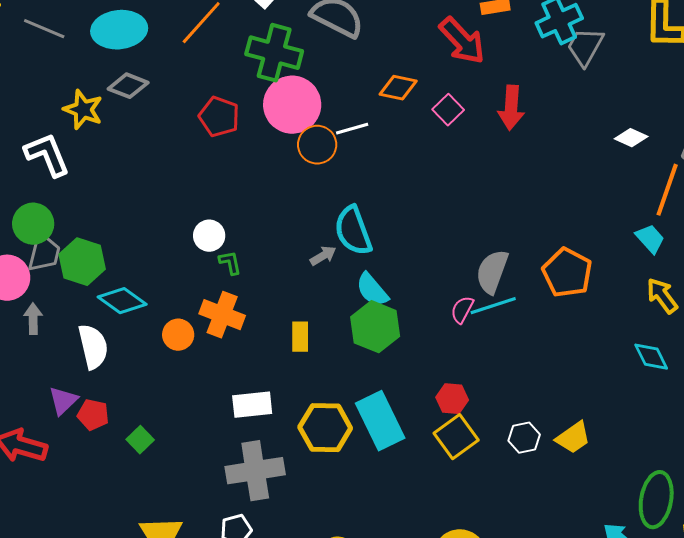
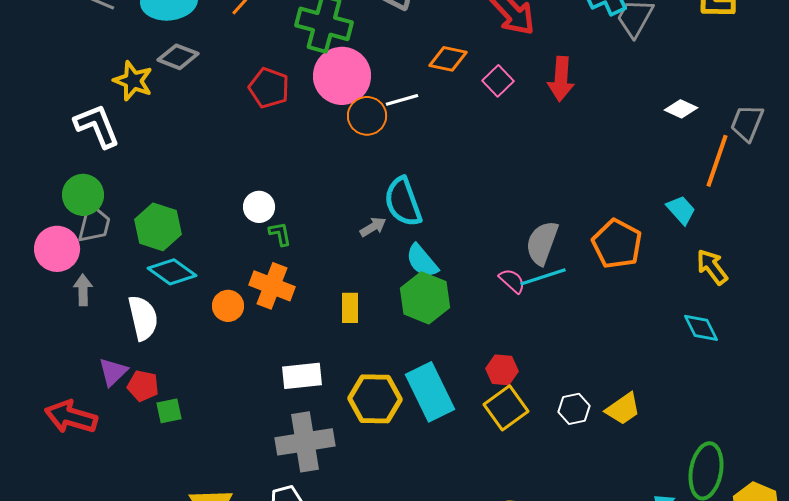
cyan trapezoid: (650, 239) -> (681, 210), moved
green hexagon: (82, 262) -> (158, 227), moved
pink semicircle: (462, 310) -> (512, 281), turned 104
green square: (140, 440) -> (169, 411), moved, turned 32

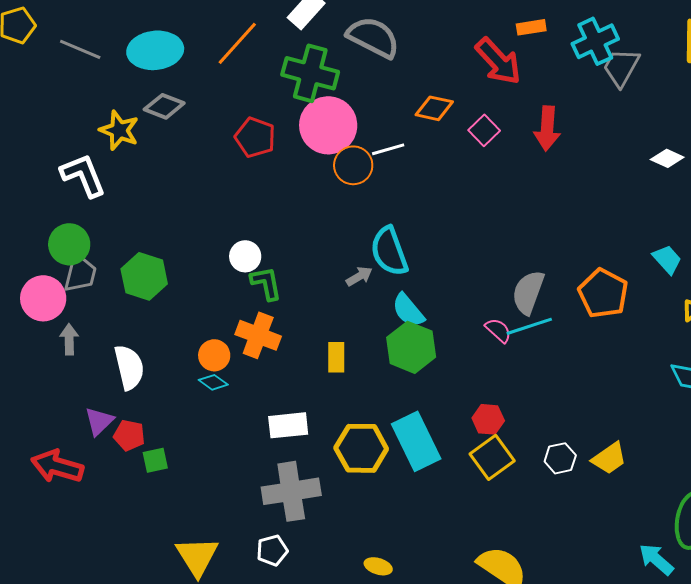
green L-shape: (280, 234) -> (266, 283), size x1.4
cyan diamond: (172, 272) -> (213, 382), moved, size x0.6

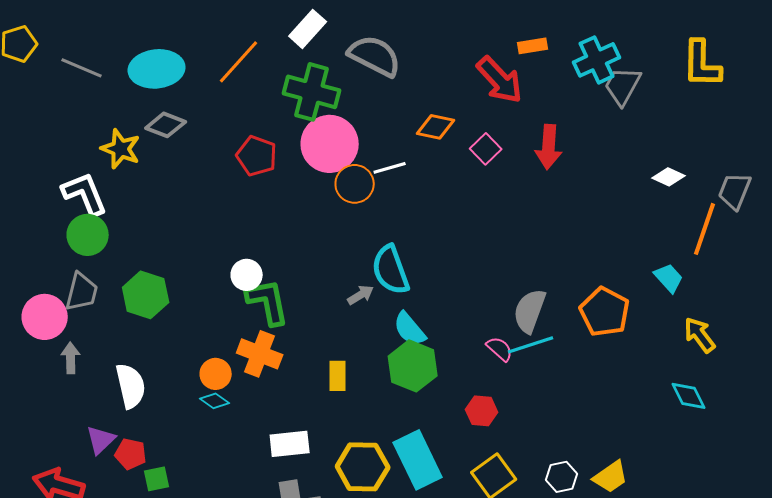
green circle: (69, 244) -> (88, 235), moved
green L-shape: (266, 283) -> (268, 302), size x1.4
red hexagon: (488, 419) -> (482, 411), moved

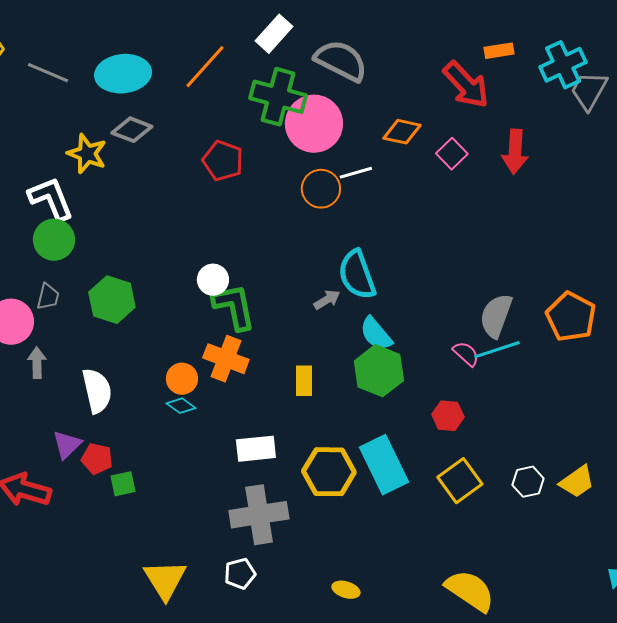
pink circle: (330, 144) -> (314, 124), moved
gray trapezoid: (82, 292) -> (48, 297), size x0.7

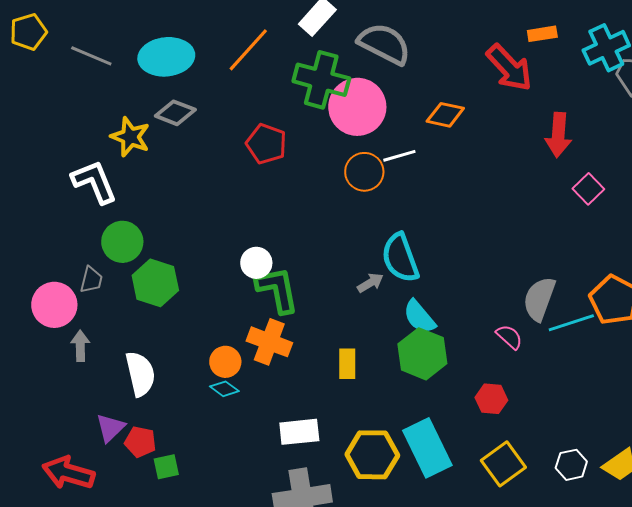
pink square: (452, 154) -> (588, 189), moved
green circle: (54, 240) -> (122, 242), moved
cyan line: (497, 350) -> (571, 323), moved

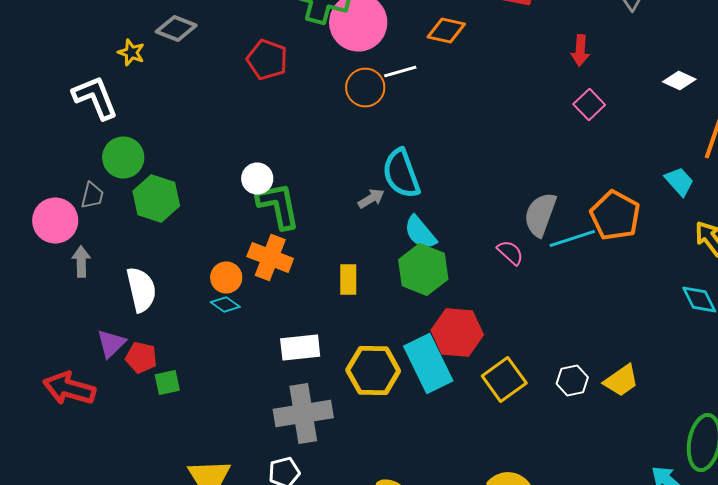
red arrow: (558, 135) -> (580, 50), moved, size x0.7
yellow star: (130, 137) -> (131, 52), size x0.7
red hexagon: (491, 399) -> (457, 332), moved, size x1.6

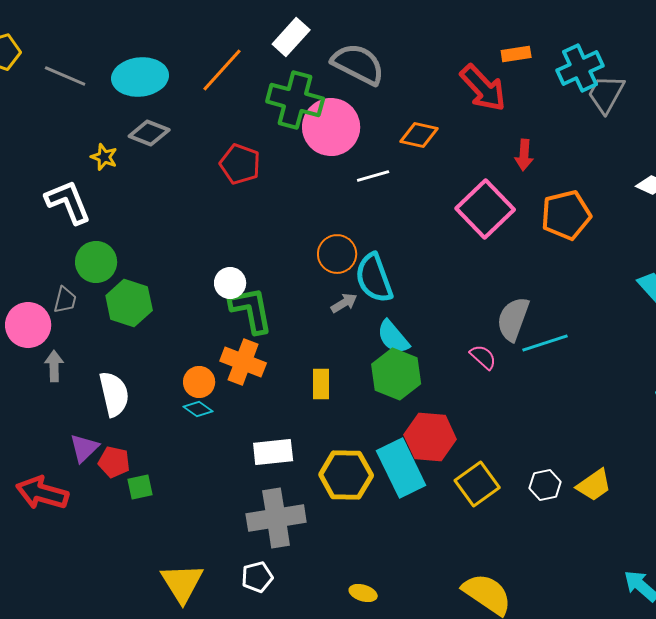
red arrow: (580, 50) -> (524, 155), moved
orange circle: (365, 88) -> (337, 254), moved
pink square: (589, 104) -> (485, 209), moved, size x1.8
orange pentagon: (615, 216) -> (566, 215), moved, turned 30

